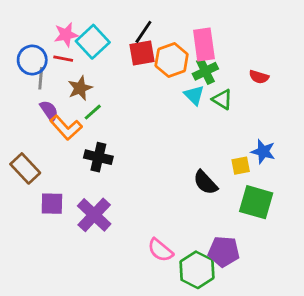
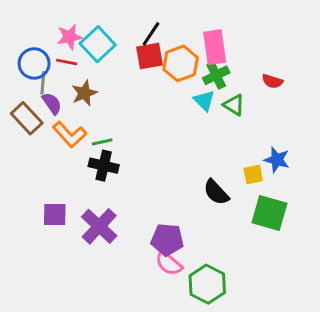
purple semicircle: (49, 111) -> (52, 103), moved
green line: (93, 112) -> (102, 142), moved, turned 30
brown rectangle: (25, 168) -> (27, 118), moved
purple pentagon: (224, 252) -> (167, 240), moved

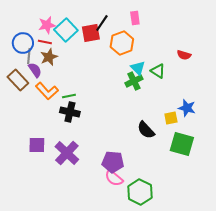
pink rectangle: (215, 47) -> (135, 18), moved, size x0.6
red square: (150, 56) -> (91, 33), moved
green cross: (216, 75) -> (134, 81), moved
brown star: (84, 93) -> (49, 57), moved

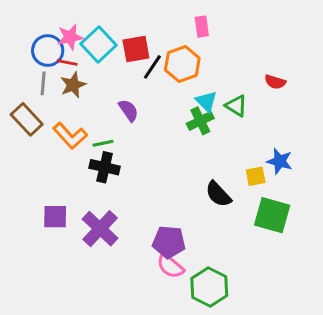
black line: (102, 23) -> (152, 67), moved
blue circle: (23, 43) -> (48, 51), moved
purple semicircle: (35, 70) -> (128, 110), moved

